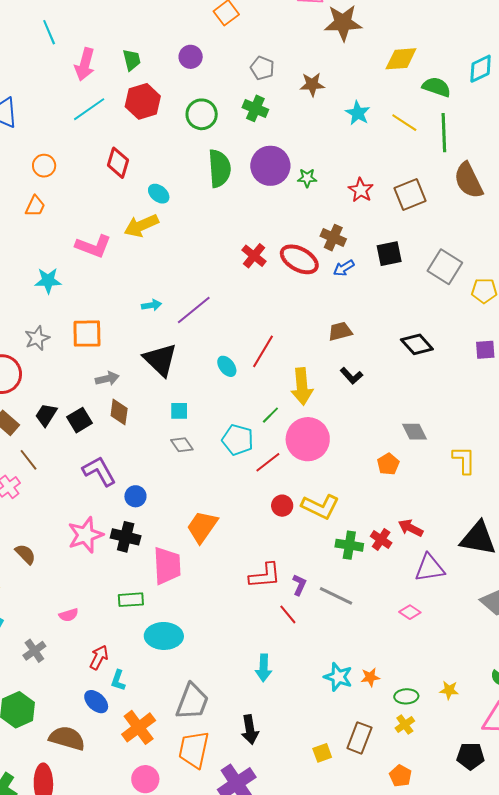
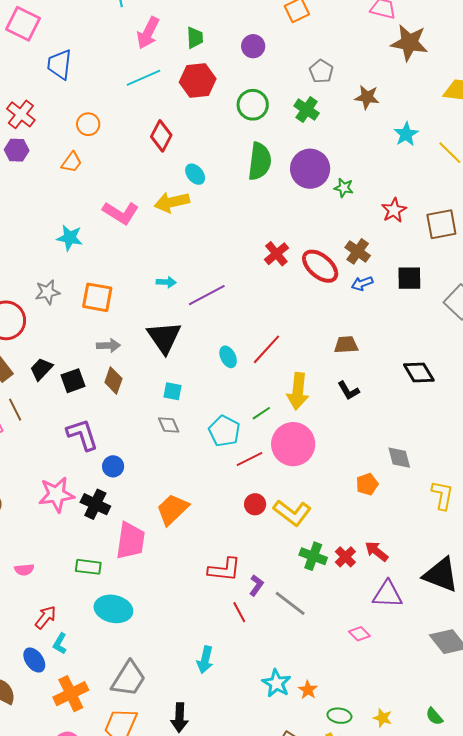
orange star: (370, 677) -> (308, 690), turned 30

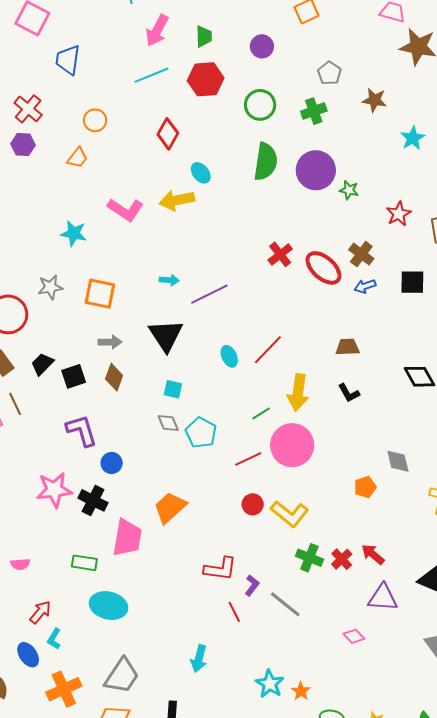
green cross: (307, 110) -> (314, 111), turned 35
cyan pentagon: (224, 431) -> (201, 433), moved

